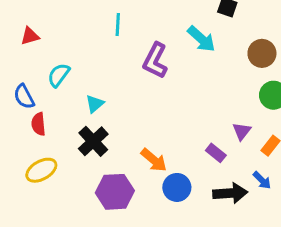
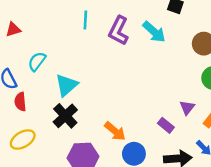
purple L-shape: (155, 61) -> (119, 31), moved
cyan triangle: (95, 104) -> (66, 85), size x1.5

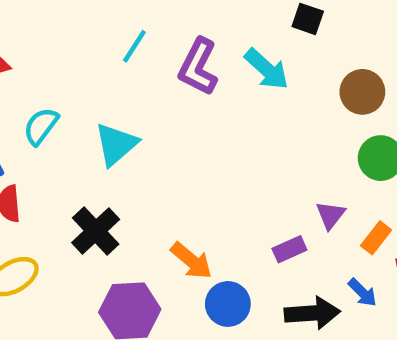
cyan line: (85, 20) -> (134, 46), turned 30
cyan triangle: (66, 85) -> (116, 144), moved
purple rectangle: (166, 125) -> (289, 249), turned -63

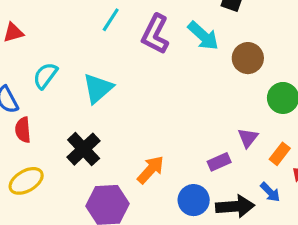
brown circle: (362, 92) -> (248, 58), moved
orange arrow: (191, 261) -> (151, 170), turned -88
blue circle: (228, 304) -> (194, 200), moved

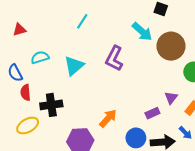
purple L-shape: (155, 34) -> (114, 58), moved
brown circle: (248, 58) -> (171, 46), size x1.4
cyan semicircle: (45, 76) -> (40, 57), turned 36
black cross: (84, 149) -> (51, 105), moved, turned 35

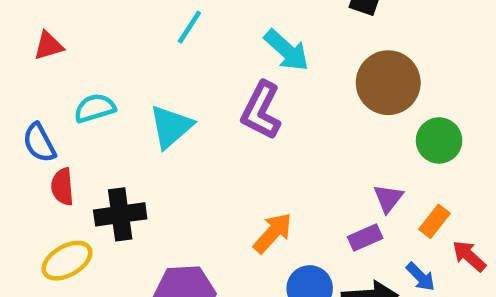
cyan arrow: (142, 32) -> (287, 50), moved
purple rectangle: (152, 113) -> (365, 238), moved
orange arrow: (108, 118) -> (273, 233), moved

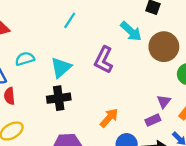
cyan arrow: (287, 50) -> (131, 31), moved
black cross: (120, 214) -> (59, 98), moved

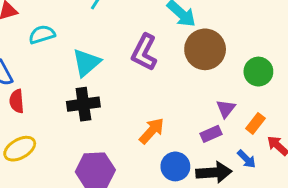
brown circle: (164, 47) -> (205, 49), moved
cyan semicircle: (25, 59) -> (42, 34), moved

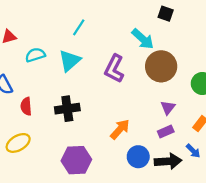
cyan triangle: (86, 63) -> (70, 61), moved
red semicircle: (17, 101) -> (26, 106), moved
purple triangle: (226, 109) -> (168, 108), moved

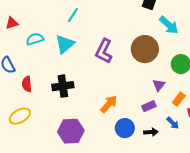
cyan arrow: (143, 39) -> (169, 25), moved
purple triangle: (168, 108) -> (159, 85), moved
black arrow: (168, 161) -> (151, 132), size x0.6

